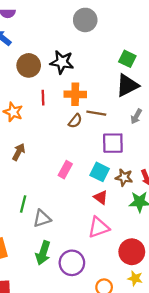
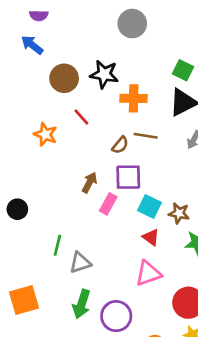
orange cross: (75, 94) -> (134, 98), moved
red line: (43, 98) -> (81, 117), turned -40
purple square: (113, 143) -> (128, 177), moved
brown arrow: (19, 152) -> (89, 182), moved

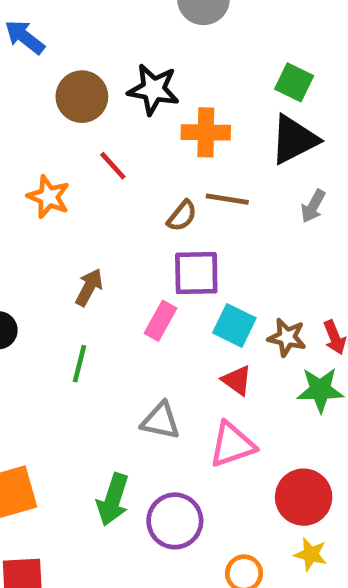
brown arrow: (89, 182) -> (89, 287), moved
green line: (57, 245) -> (80, 364), moved
gray triangle: (80, 263) -> (161, 421), moved, turned 30

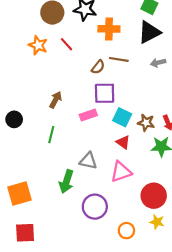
orange star: (49, 197) -> (38, 45), moved
gray arrow: (313, 206) -> (158, 63), turned 48
pink rectangle: (161, 321) -> (88, 115), turned 42
green arrow: (113, 499) -> (66, 182), moved

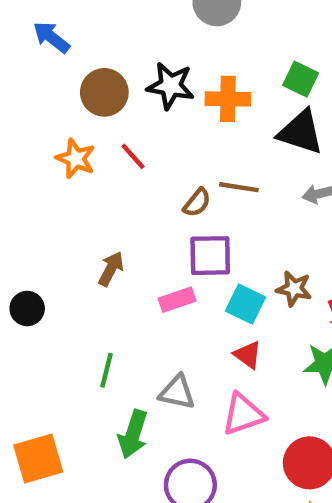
orange cross: (109, 29) -> (228, 99), moved
black triangle: (149, 32) -> (301, 132), turned 45
brown star: (146, 123) -> (294, 289), moved
green line: (51, 135) -> (107, 370), moved

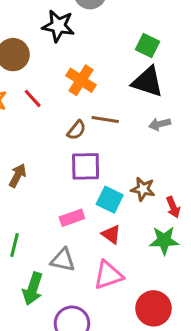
black star: (170, 86) -> (58, 26), moved
orange cross: (228, 99) -> (81, 80), moved, turned 32
pink rectangle: (177, 300) -> (72, 218), moved

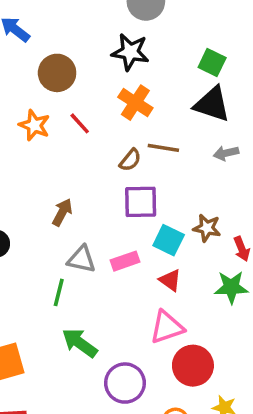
black star: (58, 26) -> (130, 52), moved
gray triangle: (63, 260) -> (81, 259), moved
green arrow: (33, 289) -> (80, 343), turned 108
red circle: (154, 308) -> (193, 366), moved

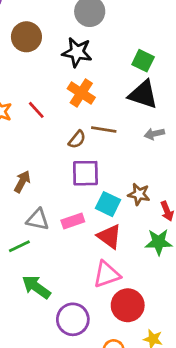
brown circle: (57, 73) -> (26, 37), moved
red triangle: (170, 280) -> (109, 236), size x1.4
green line: (59, 292) -> (19, 246), turned 50

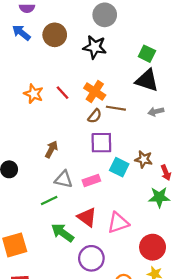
orange cross: (81, 93) -> (95, 92), moved
red triangle: (109, 236) -> (87, 217), moved
red circle: (128, 305) -> (153, 247), moved

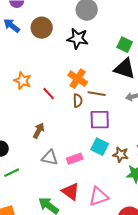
red line: (62, 93) -> (49, 94), moved
brown semicircle: (95, 116) -> (78, 101), turned -40
purple square: (101, 143) -> (100, 120), moved
brown star: (144, 159) -> (121, 155), moved
green line: (49, 200) -> (12, 173), moved

